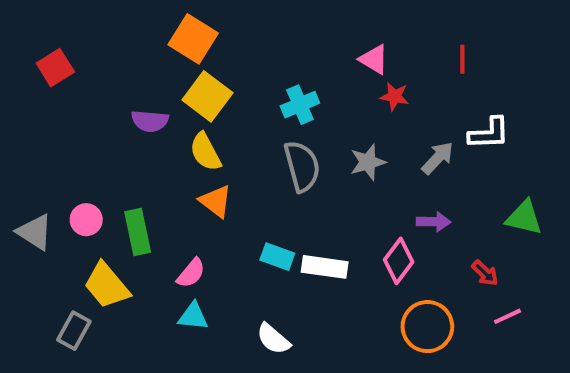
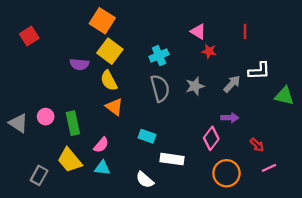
green triangle: (524, 218) -> (284, 96), moved
white rectangle: (325, 267) -> (172, 159), moved
yellow trapezoid: (107, 285) -> (70, 160), moved

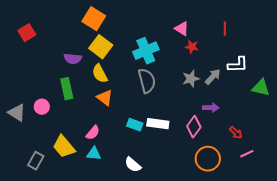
cyan cross: (159, 56) -> (146, 51), size x1.4
gray star: (195, 86) -> (191, 79), moved
green rectangle: (73, 123) -> (67, 89), moved
white rectangle: (172, 159) -> (158, 124), moved

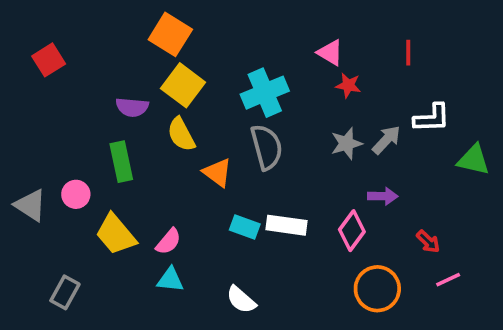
orange triangle: (105, 98) -> (218, 173), moved
yellow trapezoid: (64, 147) -> (116, 234), moved

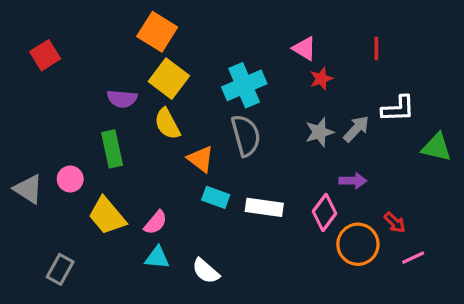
red star: (348, 85) -> (321, 79), turned -30
cyan rectangle: (245, 227) -> (216, 197), moved
orange circle: (377, 289) -> (358, 244), moved
white semicircle: (241, 300) -> (206, 271), moved

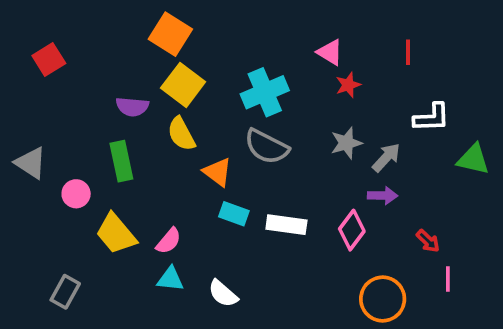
gray arrow: (356, 129) -> (386, 157), moved
gray semicircle: (246, 136) -> (267, 147), turned 132
gray triangle: (28, 189) -> (31, 163), moved
orange circle: (358, 244) -> (383, 299), moved
pink line: (413, 258) -> (448, 279), turned -65

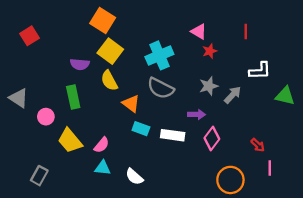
purple arrow: (383, 196) -> (197, 114), moved

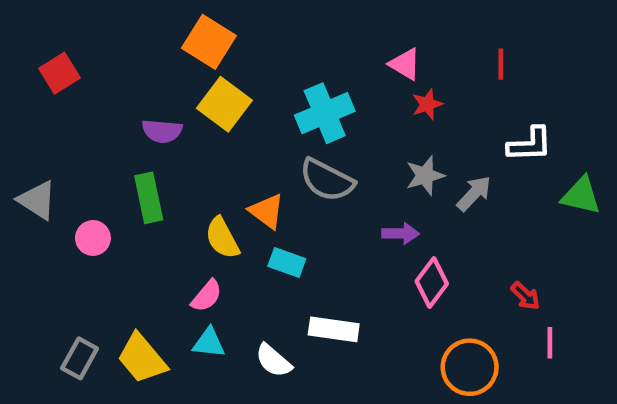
yellow semicircle: (109, 81) -> (222, 238), moved
white rectangle: (173, 135) -> (334, 329), moved
yellow trapezoid: (70, 141) -> (142, 358), moved

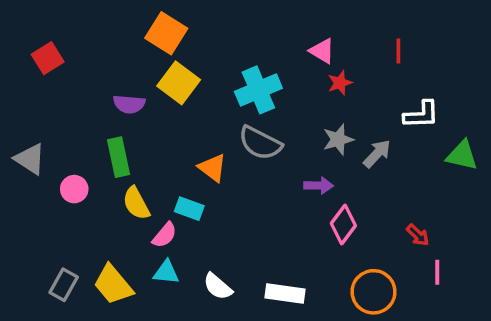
yellow semicircle: (222, 238) -> (136, 203), moved
cyan rectangle: (287, 262) -> (189, 209), moved
white rectangle: (334, 329) -> (285, 294), moved

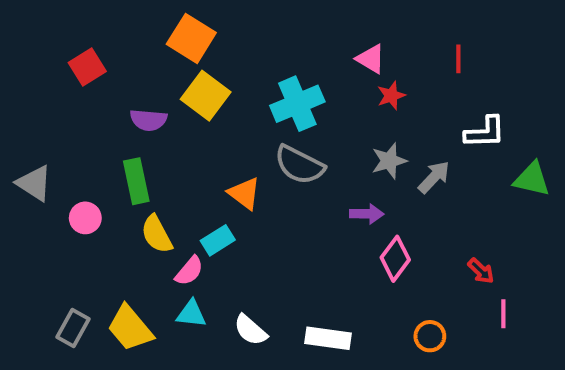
red square: (48, 58) -> (87, 67), moved
cyan rectangle: (189, 209) -> (218, 240), turned -52
orange circle: (374, 292) -> (430, 336), size x0.6

